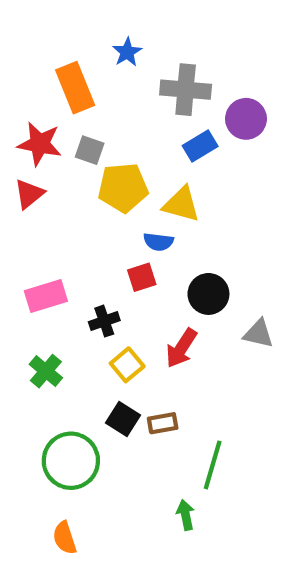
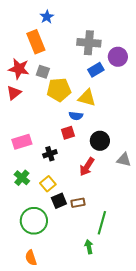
blue star: (127, 52) -> (47, 17), moved
yellow square: (127, 365) -> (48, 184), moved
black square: (123, 419) -> (59, 201), turned 35

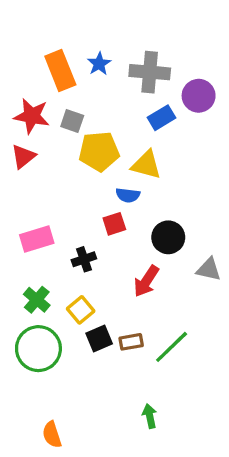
blue star: (47, 17) -> (99, 64), moved
green circle: (34, 221) -> (38, 349), moved
green line: (102, 223) -> (172, 347), moved, turned 30

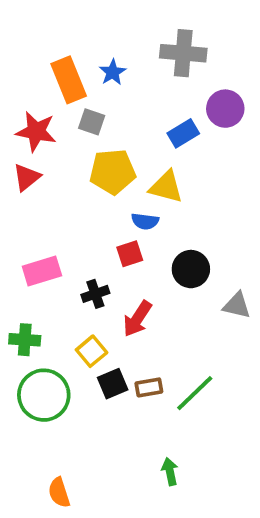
gray cross: (150, 72) -> (183, 53), moved
gray square: (72, 121) -> (92, 122), moved
red arrow: (146, 281) -> (137, 319), moved
green cross: (37, 300) -> (25, 340), moved, turned -36

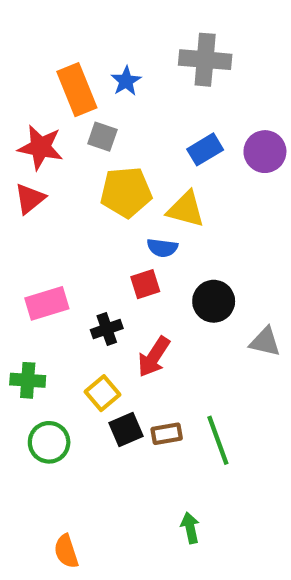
purple circle: (225, 109) -> (265, 152), moved
green line: (195, 393) -> (218, 440), turned -66
green circle: (44, 395) -> (49, 442), size x0.7

